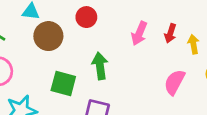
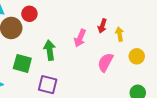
red circle: (86, 17) -> (29, 14), moved
pink arrow: (139, 33) -> (80, 38), moved

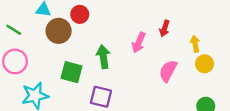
yellow arrow: (120, 34) -> (195, 44), moved

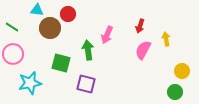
pink arrow: (139, 43) -> (107, 35), moved
yellow circle: (205, 64) -> (182, 71), moved
pink semicircle: (168, 71) -> (143, 50), moved

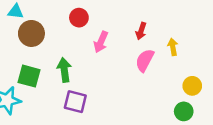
red circle: (68, 14) -> (79, 18), moved
green arrow: (88, 50) -> (64, 70), moved
green square: (61, 63) -> (29, 76), moved

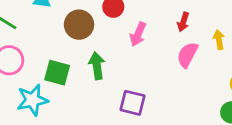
brown circle: (31, 33) -> (79, 25), moved
purple square: (75, 102) -> (132, 103), moved

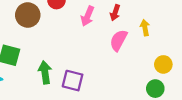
pink arrow: (138, 34) -> (87, 16), moved
green arrow: (97, 66) -> (45, 72), moved

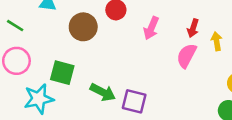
red arrow: (115, 13) -> (193, 28), moved
green arrow: (45, 72) -> (103, 92), turned 125

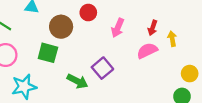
pink semicircle: (187, 56) -> (147, 51), turned 36
green square: (62, 73) -> (48, 53), moved
purple square: (134, 101) -> (102, 68), moved, turned 36

